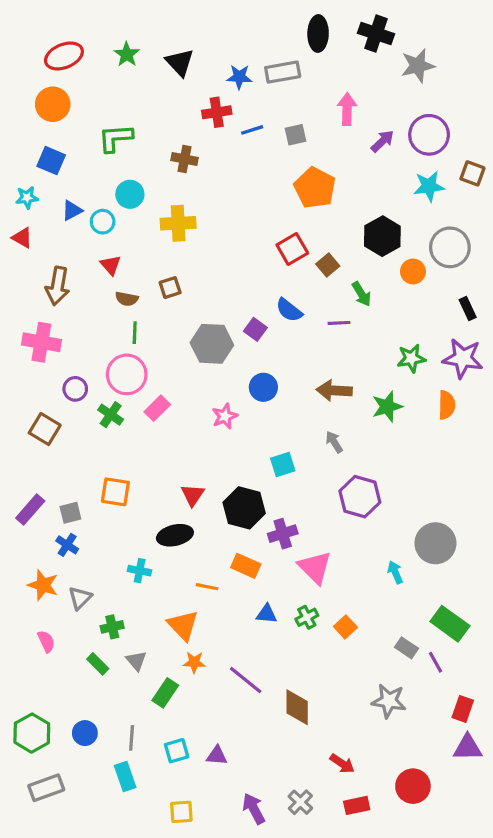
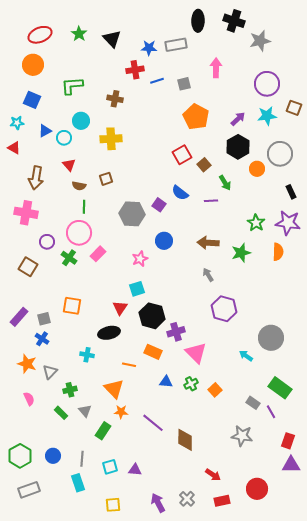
purple arrow: (382, 141) -> (238, 119), moved
green star: (411, 358) -> (256, 223), turned -30
cyan square: (283, 464) -> (137, 289), moved
cyan arrow: (395, 572) -> (246, 356), turned -32

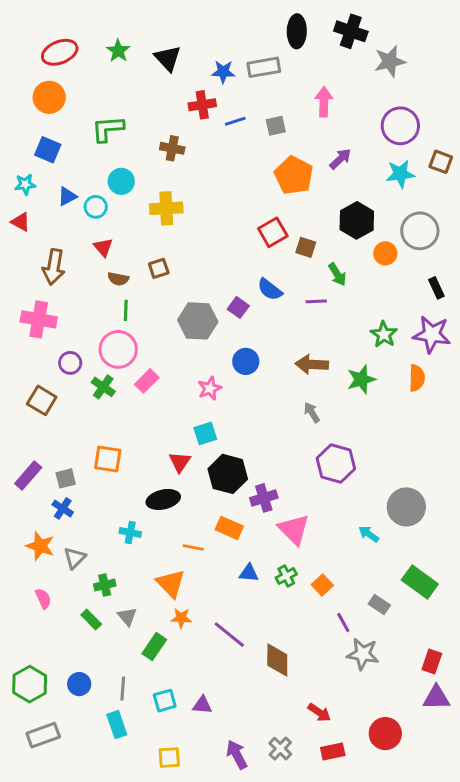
purple arrow: (238, 119) -> (340, 159), moved
brown square: (204, 165) -> (306, 247), turned -32
purple line: (271, 412) -> (343, 623), moved

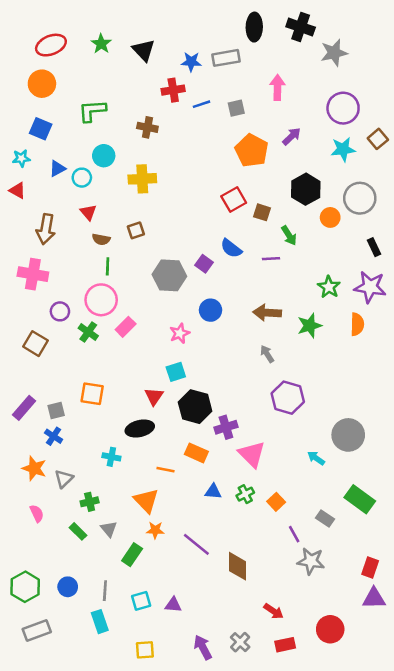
brown square: (441, 162) -> (378, 139), turned 30

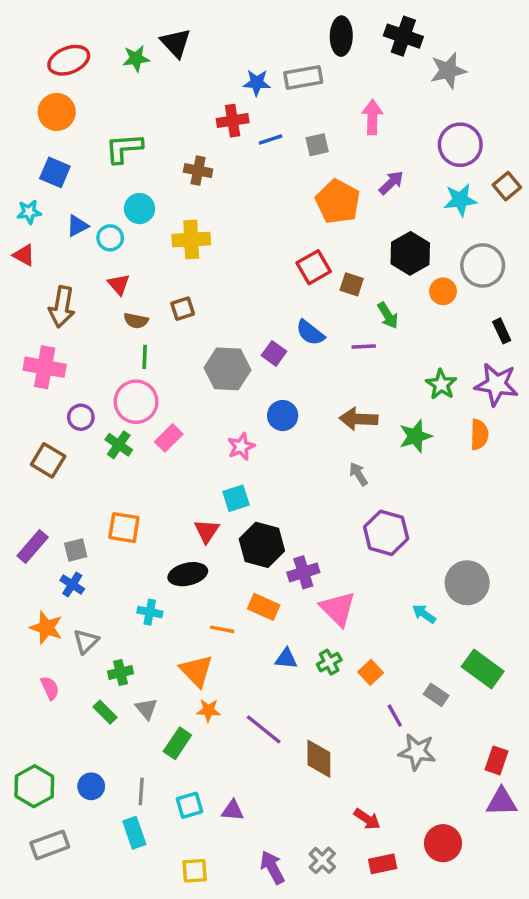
green star: (101, 44) -> (136, 58), turned 30
black triangle: (144, 50) -> (176, 43), moved

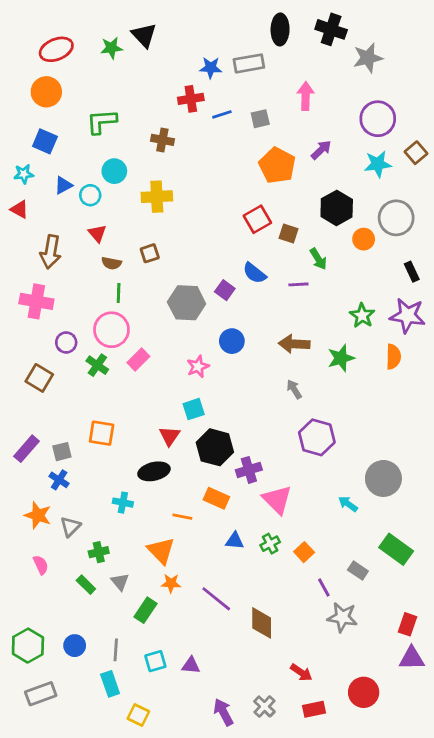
yellow square: (195, 871) -> (138, 715), moved, turned 30

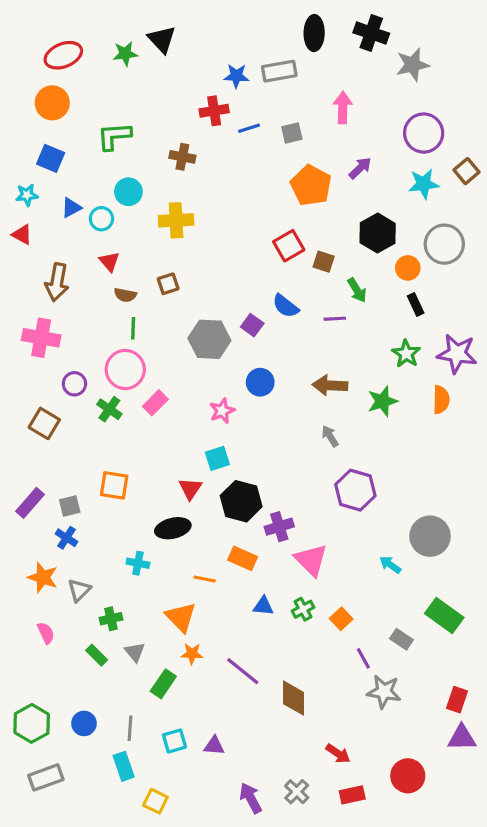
black rectangle: (412, 272) -> (416, 304), moved

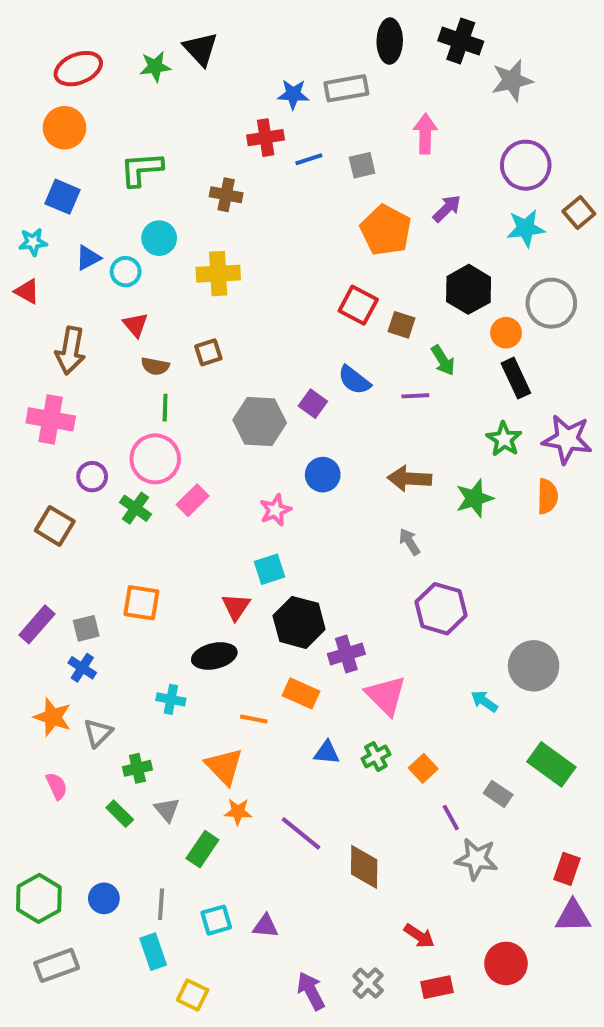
red square: (289, 246) -> (358, 305), turned -32
black rectangle: (416, 304) -> (516, 378), size x1.4

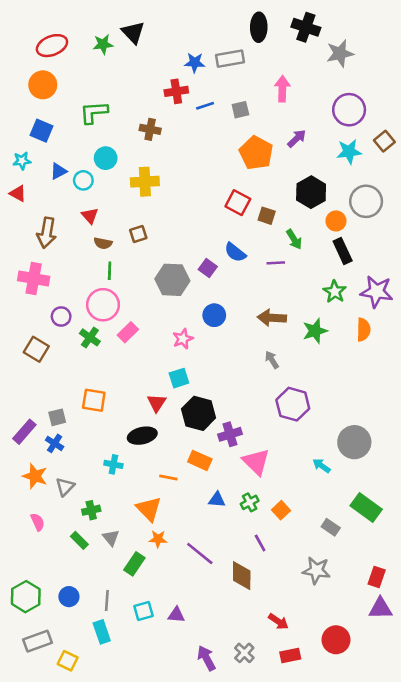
purple rectangle: (37, 624) -> (24, 432), moved
purple line: (451, 818) -> (260, 543), moved
yellow square: (193, 995) -> (68, 661), moved

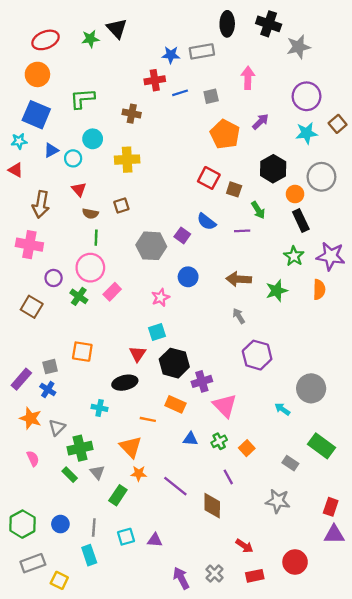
blue square: (41, 131) -> (36, 115), size x1.4
green cross: (91, 510) -> (80, 448), size x1.5

